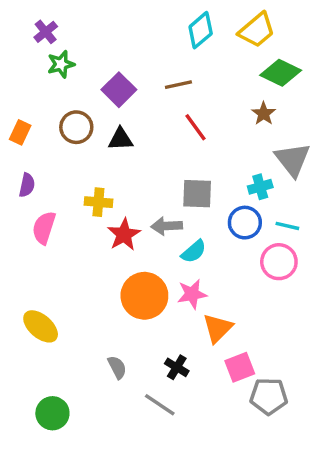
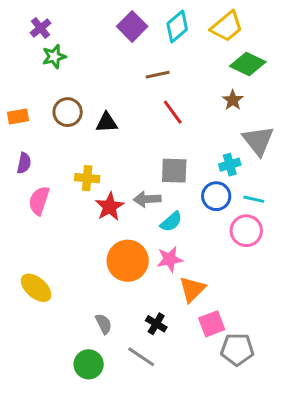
purple square: (119, 90) -> (132, 26), moved
orange rectangle: (20, 132) -> (18, 117), turned 55
green circle: (52, 413) -> (89, 364), moved

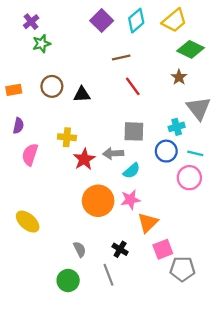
gray line: (141, 357) -> (108, 275), turned 35

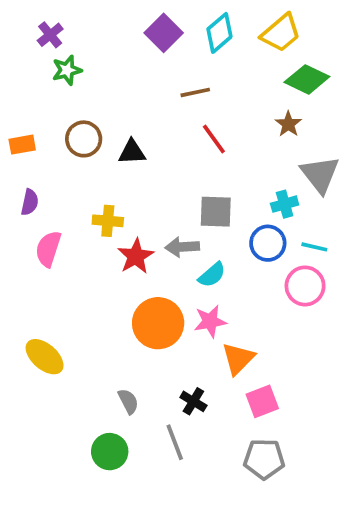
gray pentagon: (182, 269) -> (264, 459), moved

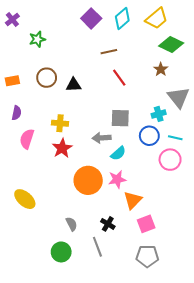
purple cross: (50, 35) -> (12, 20), moved
red star: (136, 256) -> (62, 148), moved

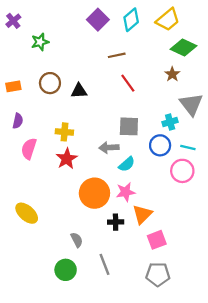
black cross: (108, 224) -> (116, 222), moved, turned -32

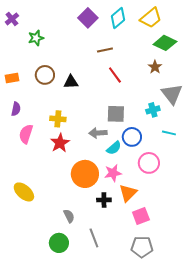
blue circle: (160, 145) -> (132, 137), moved
pink circle: (182, 171) -> (149, 163), moved

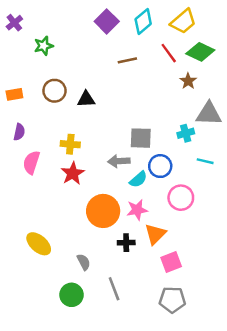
red line: (115, 75) -> (169, 53), moved
gray triangle: (172, 94) -> (209, 114), turned -50
yellow ellipse: (24, 192) -> (39, 244), moved

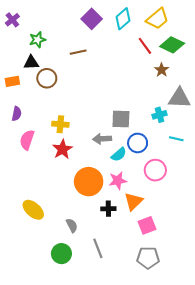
brown line: (127, 60) -> (78, 52), moved
black triangle: (86, 99) -> (31, 63), moved

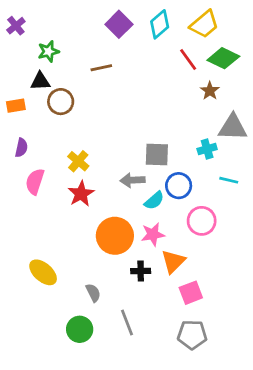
yellow cross: (60, 124) -> (78, 161), turned 35

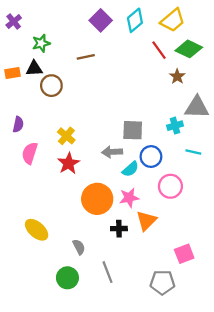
orange rectangle: (16, 106) -> (13, 73), moved
pink square: (191, 293) -> (184, 254), moved

